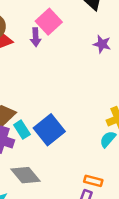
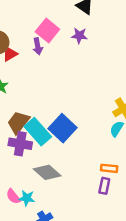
purple star: (102, 44) -> (79, 36), moved
cyan rectangle: (22, 130) -> (38, 132), size x1.6

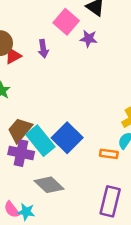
pink square: (47, 31) -> (66, 22), moved
orange rectangle: (109, 168) -> (109, 154), moved
purple rectangle: (104, 186) -> (110, 201), size x1.6

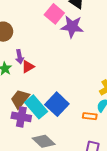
purple star: (89, 39) -> (72, 27), size x1.6
purple arrow: (43, 49) -> (20, 57), moved
red triangle: (13, 56) -> (28, 67), moved

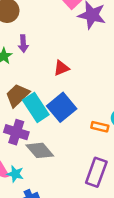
red triangle: (28, 67) -> (61, 68), moved
purple cross: (21, 117) -> (16, 132), moved

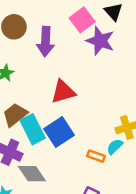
purple arrow: (23, 44) -> (45, 42), moved, size x1.6
red triangle: (61, 68) -> (63, 92), size x1.5

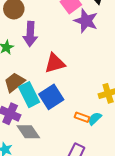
purple arrow: (45, 42) -> (30, 34), moved
cyan semicircle: (115, 147) -> (95, 119), moved

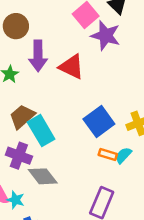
red triangle: (55, 63) -> (71, 67), moved, turned 45
blue square: (51, 97) -> (99, 121), moved

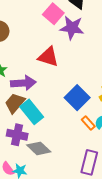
purple arrow: (38, 56) -> (23, 83), moved, turned -85
orange rectangle: (108, 155) -> (88, 123), turned 40

